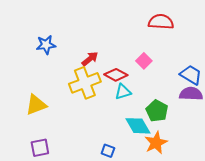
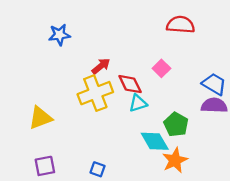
blue star: (46, 45) -> (59, 35), moved
red diamond: (116, 75) -> (130, 84), turned 35
blue square: (108, 151) -> (98, 169), moved

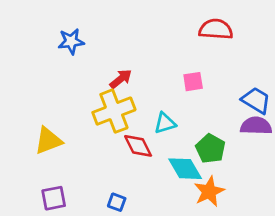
pink square: (161, 68) -> (193, 82), turned 36
red diamond: (130, 84) -> (138, 146), moved

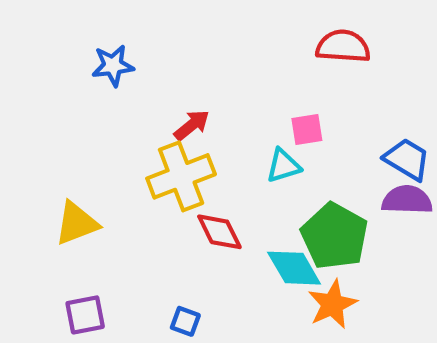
cyan triangle: (165, 123) -> (283, 166), moved
green pentagon: (210, 149) -> (335, 236), size x1.4

